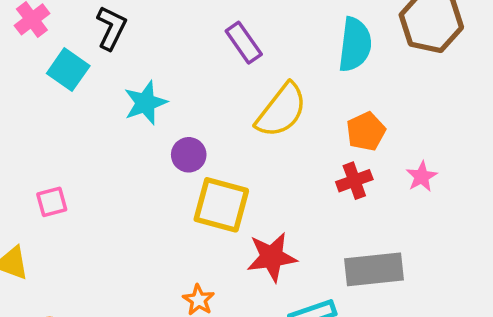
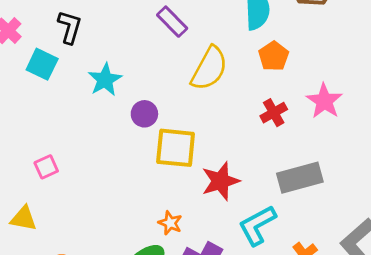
orange pentagon: (366, 131) -> (274, 56), moved
pink star: (422, 177) -> (324, 101), size x1.5

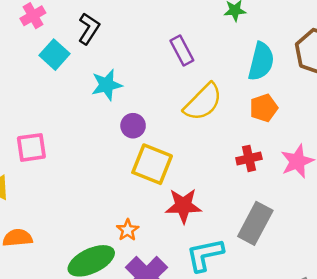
pink square: (46, 167) -> (31, 147), size x1.4
gray rectangle: (300, 178) -> (255, 223), turned -63

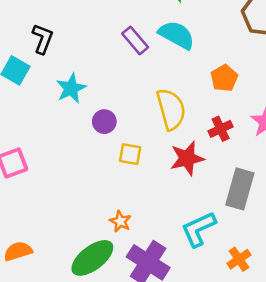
cyan semicircle: (261, 61) -> (177, 35), moved, turned -63
yellow semicircle: (203, 102) -> (171, 109), moved, turned -48
yellow square: (152, 164) -> (130, 154), size x0.6
red star: (183, 206) -> (187, 158), moved

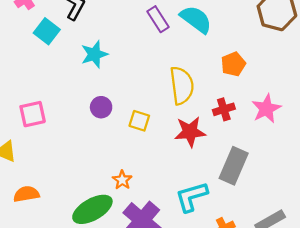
purple circle: (104, 122) -> (101, 107), moved

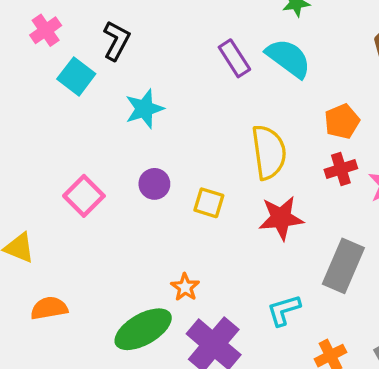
red cross: (224, 109) -> (341, 169), moved
pink square: (33, 114) -> (84, 196), moved, turned -32
cyan L-shape: (192, 197) -> (284, 310), size x0.7

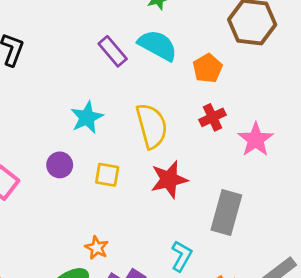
cyan star: (144, 109) -> (87, 117), moved
orange pentagon: (342, 121) -> (207, 68), moved
red cross: (341, 169) -> (213, 117), moved
cyan L-shape: (284, 310) -> (181, 256), turned 144

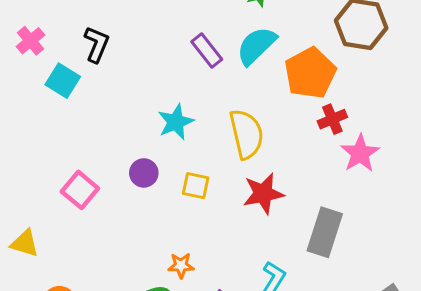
cyan semicircle: (158, 45) -> (256, 46), turned -75
orange pentagon: (207, 68) -> (310, 73), size x1.6
red cross: (213, 117) -> (332, 119), moved
orange star: (97, 248) -> (181, 265), turned -30

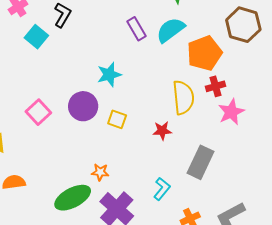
yellow semicircle: (246, 134) -> (183, 97), moved
purple circle: (144, 173) -> (83, 106), size x1.5
red star: (263, 194) -> (162, 131), size x0.7

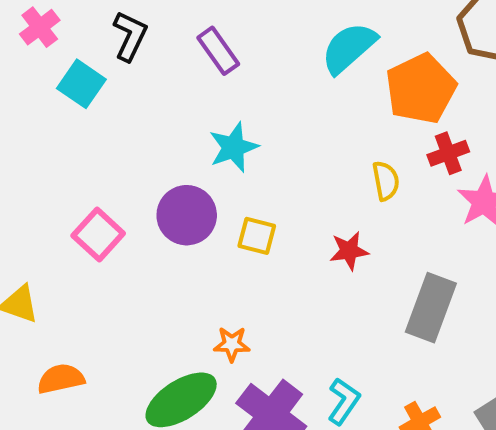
purple rectangle: (136, 29) -> (218, 51), moved
yellow semicircle: (183, 97) -> (386, 181), size x0.6
cyan L-shape: (162, 189) -> (344, 401), moved

